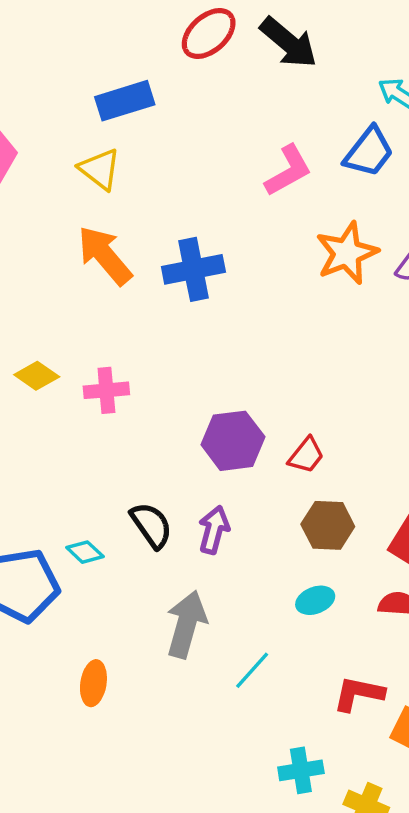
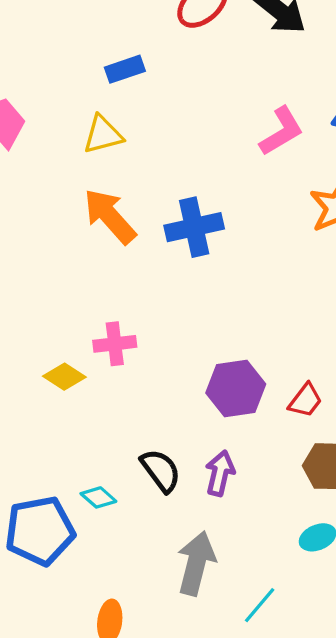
blue rectangle: (125, 101) -> (125, 69), size x0.7
yellow triangle: (100, 169) -> (103, 135), turned -51
yellow diamond: (37, 376) -> (64, 377), moved

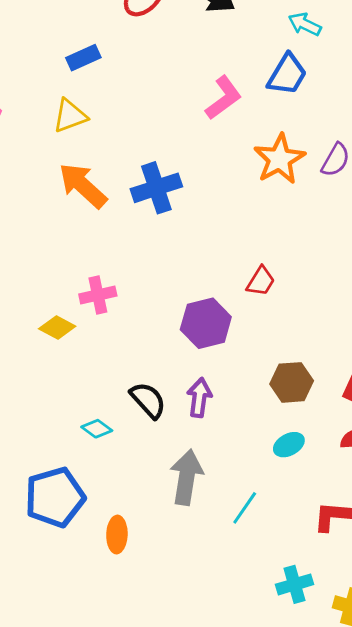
red trapezoid: (305, 400) -> (261, 281), moved
blue pentagon: (40, 531) -> (55, 497), moved

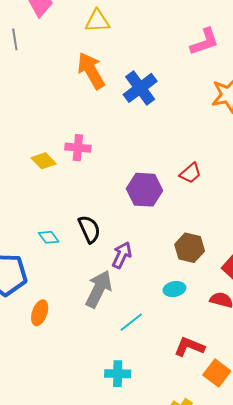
blue cross: (156, 188) -> (140, 88), turned -36
purple arrow: (199, 398) -> (122, 255), moved
cyan cross: (295, 584) -> (118, 374), moved

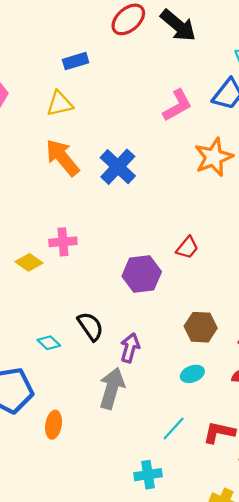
cyan line: (131, 322) -> (174, 428), moved

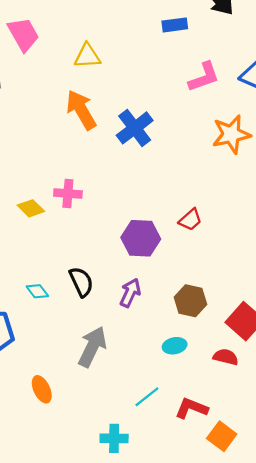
blue rectangle: (76, 61) -> (175, 25), moved
purple arrow: (130, 348) -> (130, 293), moved
orange ellipse: (54, 425) -> (42, 389), moved, turned -44

